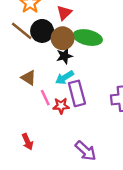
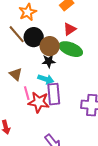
red triangle: (64, 13) -> (70, 29), moved
cyan arrow: (65, 78) -> (46, 79), turned -140
red star: (61, 106) -> (39, 102), size x1.5

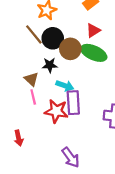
black star: (49, 61) -> (50, 65), moved
pink line: (27, 93) -> (33, 97), moved

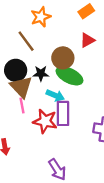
black circle: (53, 38) -> (16, 70), moved
green ellipse: (94, 53) -> (69, 76), moved
brown triangle: (31, 79) -> (21, 87), size x1.5

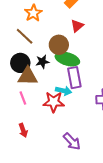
brown triangle: (21, 87) -> (28, 76), turned -35
cyan arrow: (55, 95) -> (64, 91), moved
pink line: (22, 105) -> (23, 98), moved
purple rectangle: (63, 113) -> (74, 78), moved

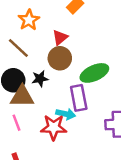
red triangle: (77, 26) -> (60, 37), moved
green ellipse: (67, 59) -> (94, 73), moved, turned -40

